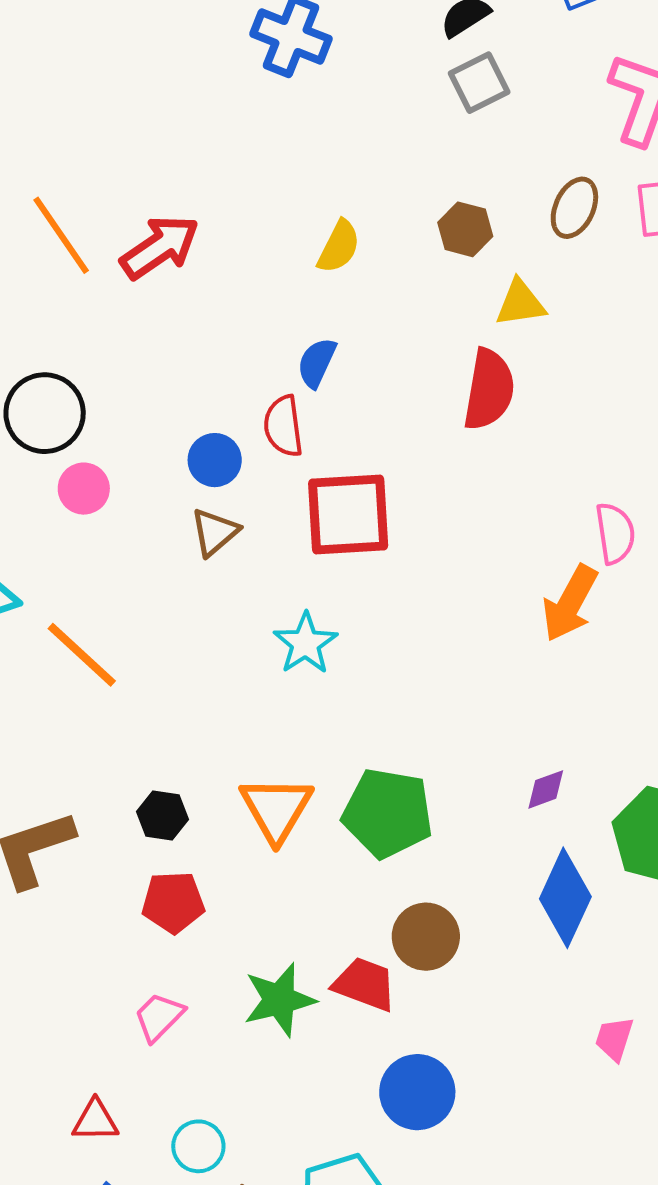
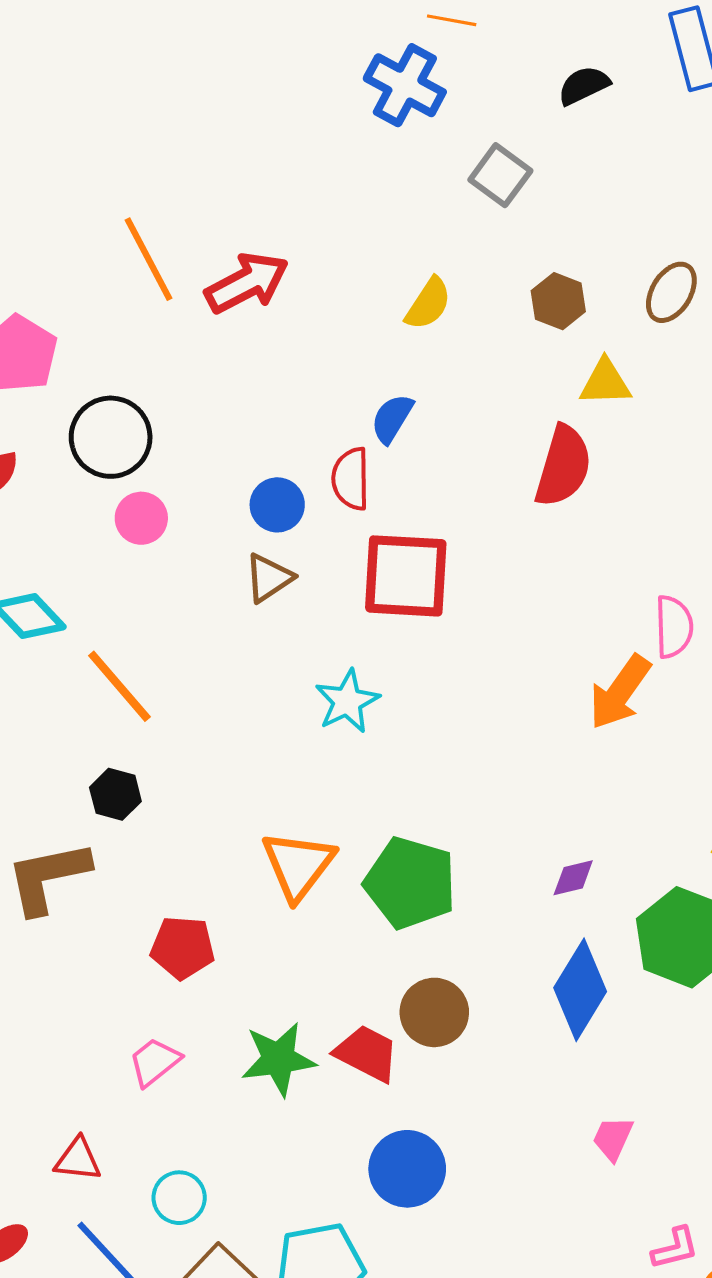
gray square: (479, 83) -> (500, 175), moved, turned -34
black hexagon: (163, 816) -> (115, 794), moved

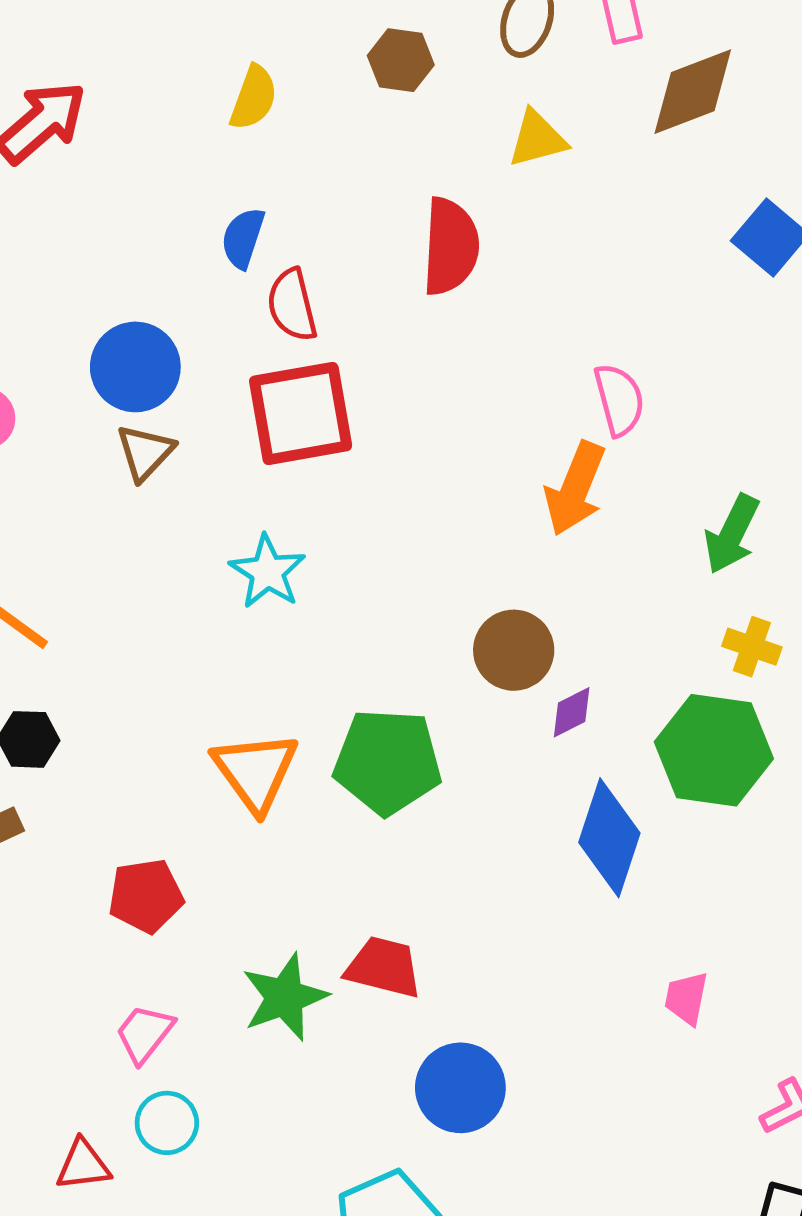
yellow triangle: (605, 382) -> (537, 139), moved
red semicircle: (351, 479) -> (292, 305), moved
blue circle: (277, 505) -> (135, 367), size x1.4
brown circle: (434, 1012) -> (514, 650), moved
cyan circle: (179, 1198) -> (167, 1123), moved

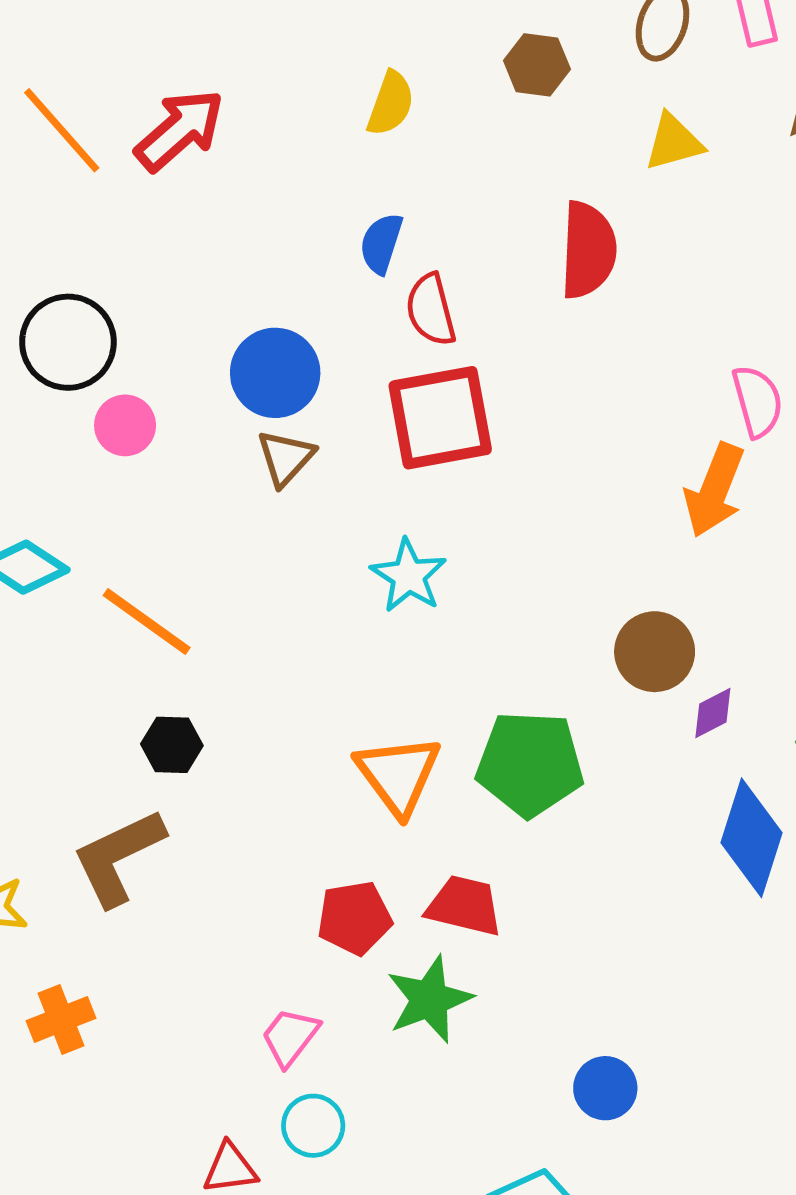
red pentagon: (146, 896) -> (355, 918), moved
red trapezoid: (384, 967) -> (464, 906), moved
blue circle: (460, 1088) -> (605, 1088), size x0.7

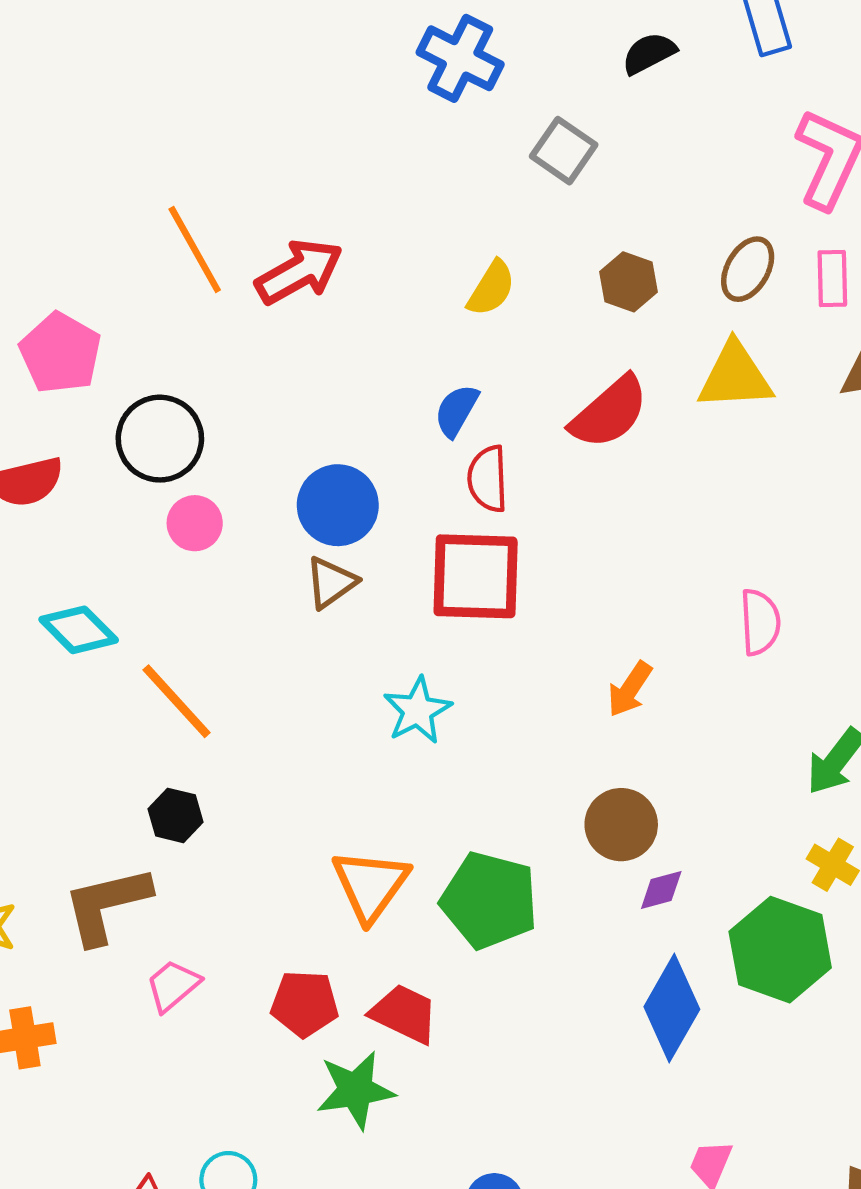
yellow triangle: (674, 142) -> (735, 376), size x1.4
red semicircle: (588, 250) -> (609, 412), moved, turned 34
orange arrow: (714, 490) -> (630, 689), moved, size x0.7
pink trapezoid: (290, 1037) -> (173, 986), moved

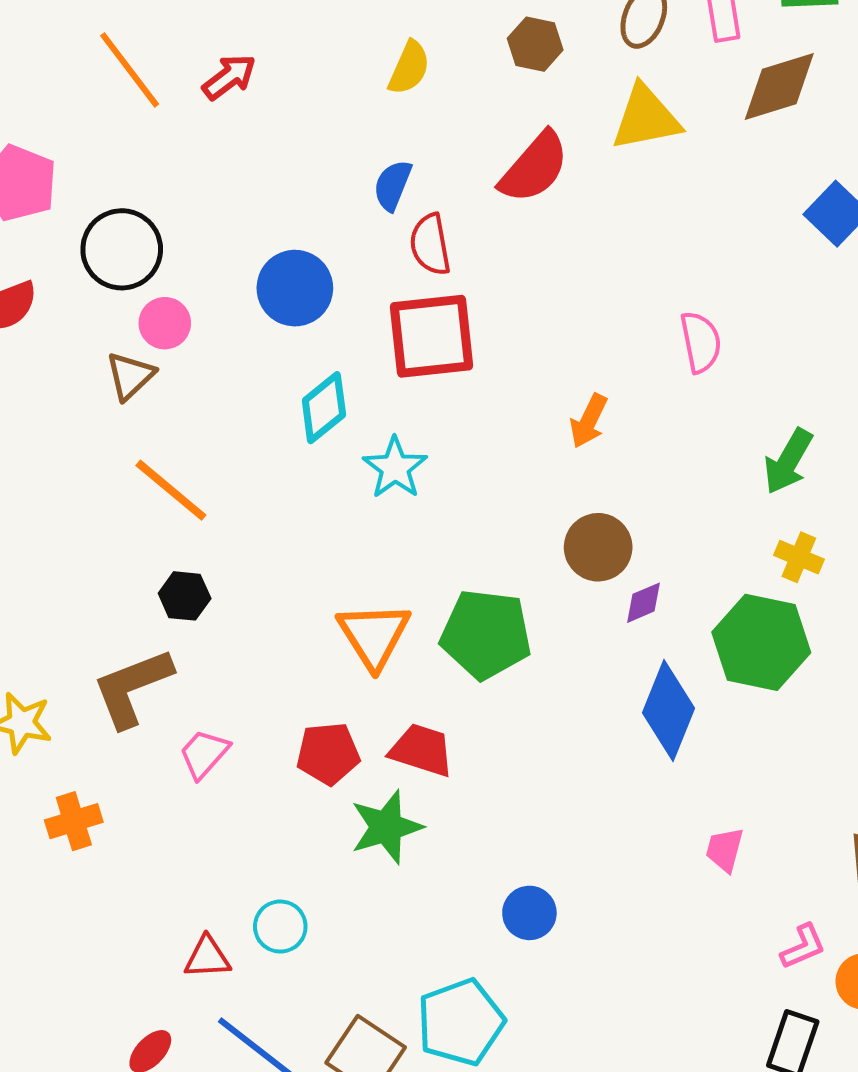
red arrow: (299, 272) -> (229, 77), size x0.7
brown triangle: (331, 582) -> (130, 376), moved
cyan diamond: (79, 630) -> (324, 408), moved, turned -76

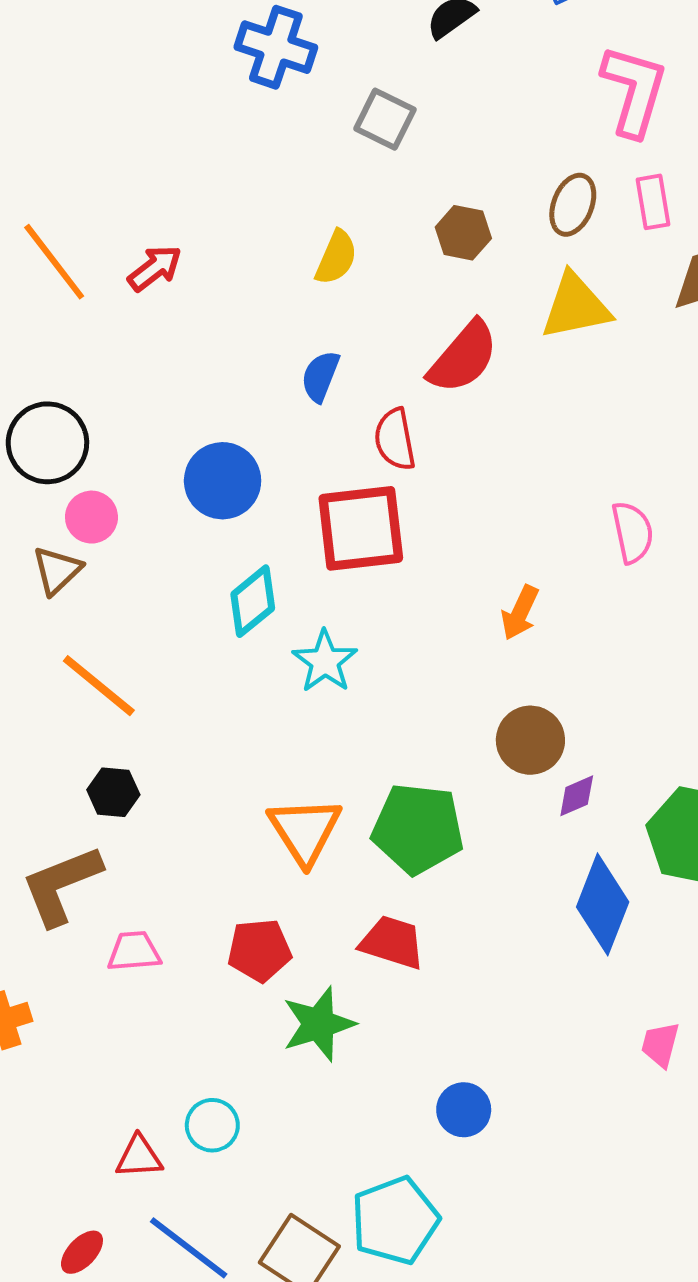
red semicircle: (430, 244) -> (395, 439), moved
red trapezoid: (422, 750) -> (392, 942), moved
pink trapezoid: (204, 754) -> (134, 951), turned 44

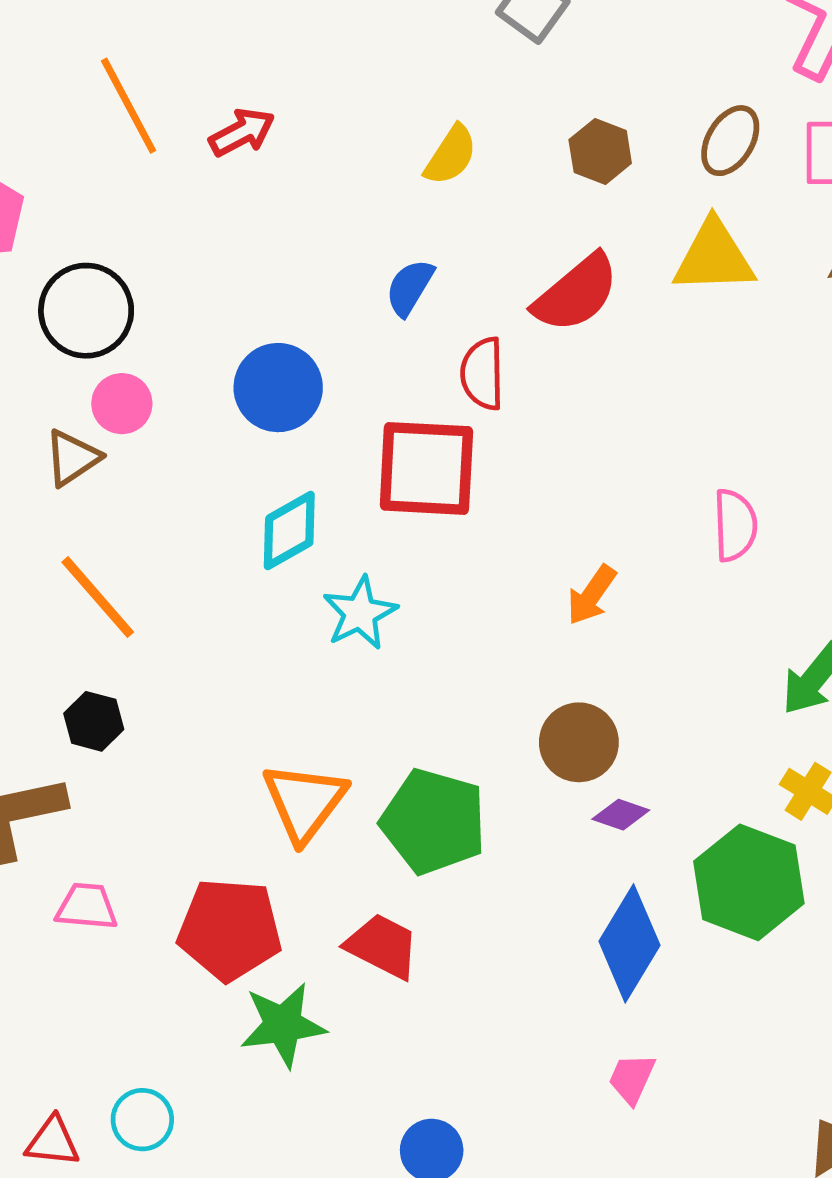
purple diamond: (577, 796) -> (621, 815), turned 33
red pentagon: (259, 950) -> (230, 929), size x1.4
pink trapezoid: (660, 1045) -> (632, 1079), moved

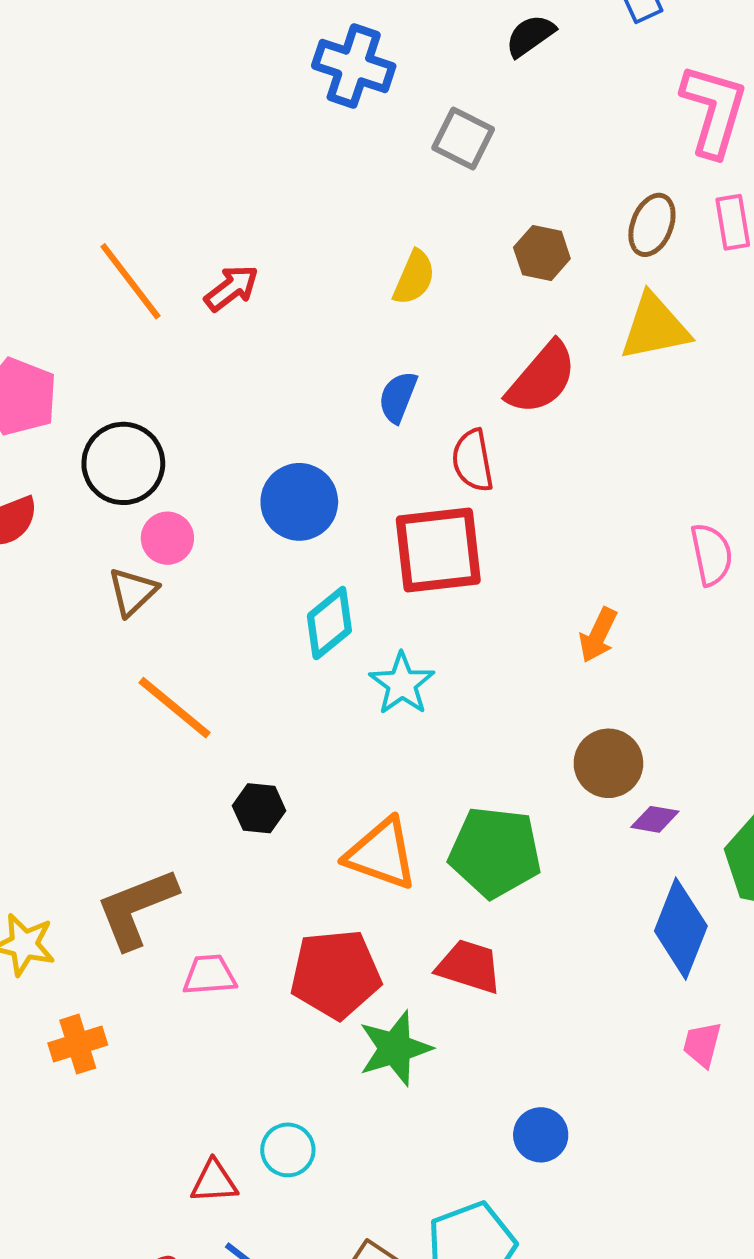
black hexagon: (94, 721) -> (259, 808), moved
orange triangle: (304, 802) -> (381, 854), turned -38

